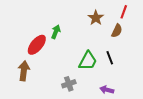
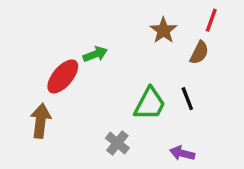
green arrow: (56, 32) -> (95, 54), turned 48
gray cross: (69, 84) -> (117, 143), turned -32

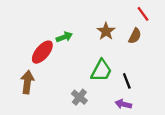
red line: (211, 20) -> (143, 14), turned -56
brown star: (163, 30) -> (106, 31), moved
black line: (187, 99) -> (127, 81), moved

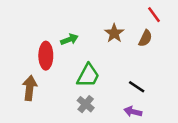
red ellipse: (42, 52) -> (46, 56), turned -40
green trapezoid: (101, 71) -> (88, 76), moved
black line: (127, 81) -> (137, 87), turned -35

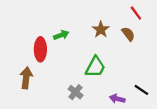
brown semicircle: (145, 38) -> (128, 34), turned -64
green trapezoid: (88, 76) -> (95, 67), moved
black line: (137, 87) -> (141, 90), moved

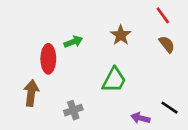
brown semicircle: (128, 34) -> (167, 44), moved
gray cross: (76, 92) -> (73, 110), moved, turned 32

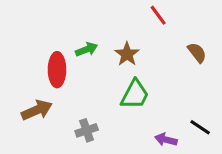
red line: (163, 15) -> (158, 15), moved
brown star: (121, 35) -> (127, 54), moved
brown arrow: (31, 93) -> (37, 110), turned 60

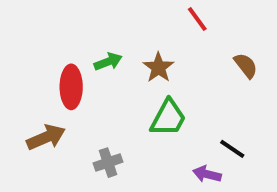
black line: (200, 127) -> (232, 149), moved

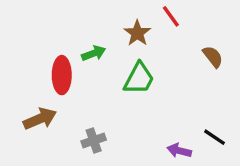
brown star: (158, 67) -> (137, 33), moved
green trapezoid: (168, 118) -> (139, 78), moved
black line: (232, 149) -> (214, 137), moved

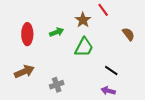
red ellipse: (62, 75) -> (27, 34), moved
black line: (214, 137) -> (111, 71), moved

